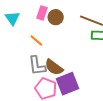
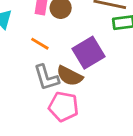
purple square: (67, 84) -> (89, 53), moved

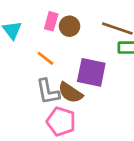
purple square: (89, 53) -> (91, 72), turned 36

